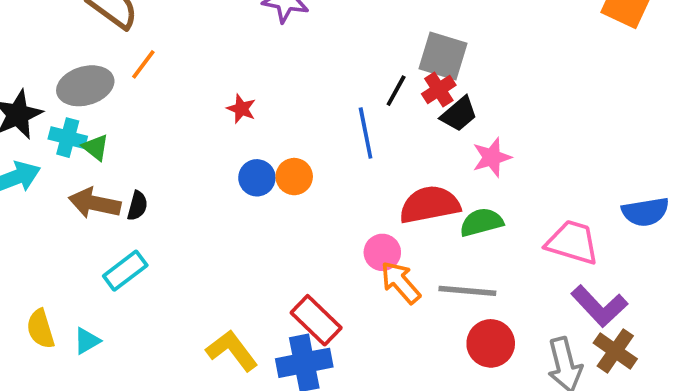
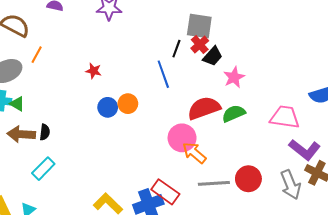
pink circle: (382, 252) -> (182, 138), size x1.4
gray line: (467, 291) -> (214, 183), moved
red rectangle: (316, 320) -> (165, 192), moved

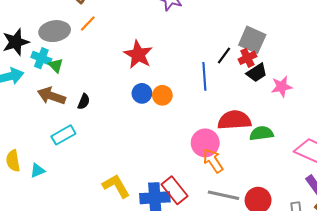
red star: (94, 71) -> (138, 55), size x1.8
pink star: (234, 77) -> (282, 87), moved
black semicircle: (45, 132) -> (84, 102), moved

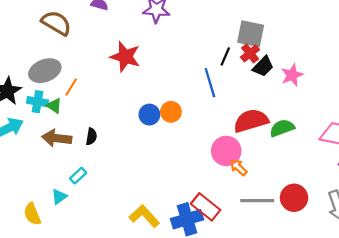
orange line: (88, 23) -> (71, 87), moved
red star: (138, 55) -> (125, 57), moved
cyan rectangle: (63, 135) -> (78, 176), size x0.7
orange arrow: (213, 161) -> (238, 167), size x0.7
cyan triangle: (38, 171) -> (59, 197), moved

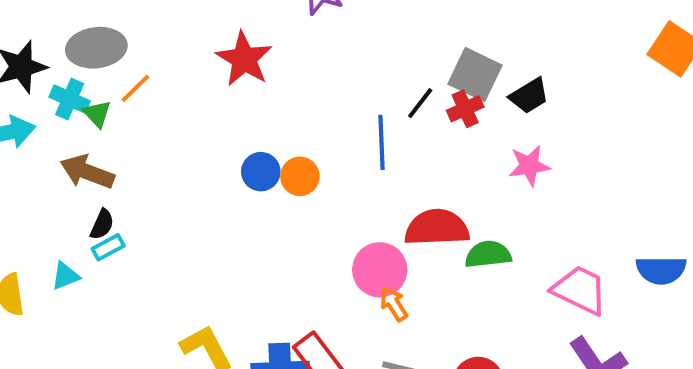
black trapezoid: (263, 66) -> (529, 96), moved
black semicircle: (91, 137) -> (102, 224), moved

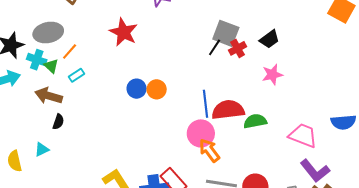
gray square: (475, 75) -> (226, 33), moved
blue line: (382, 142) -> (205, 104), moved
cyan rectangle: (108, 247) -> (77, 75), moved
orange arrow: (394, 304) -> (209, 150), size x1.4

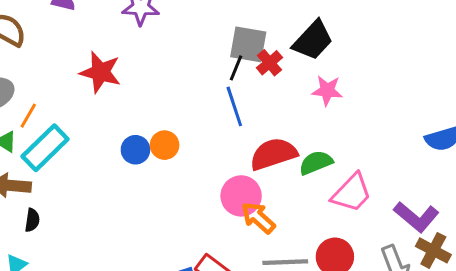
black trapezoid: (269, 39) -> (313, 40), size x1.4
cyan rectangle: (77, 75) -> (45, 148), size x2.0
pink star: (272, 75) -> (327, 90), turned 30
blue line: (205, 104) -> (234, 106), moved
pink trapezoid: (303, 136) -> (352, 193), moved, turned 124

